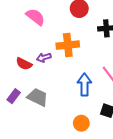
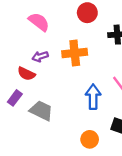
purple arrow: (44, 58) -> (40, 56), moved
purple rectangle: (14, 96) -> (15, 98), moved

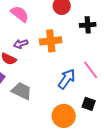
blue arrow: (93, 97) -> (67, 79), turned 35
orange circle: (90, 139) -> (64, 116), size x1.5

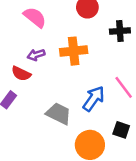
gray trapezoid: (22, 91) -> (59, 114), moved

